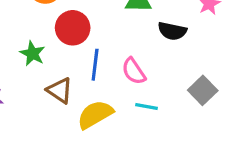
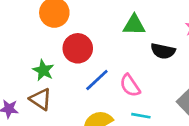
blue line: (95, 65) -> (97, 80), turned 40
brown triangle: (60, 90) -> (41, 99), moved

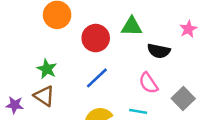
red circle: (78, 48) -> (96, 38), moved
pink semicircle: (130, 85) -> (148, 83), moved

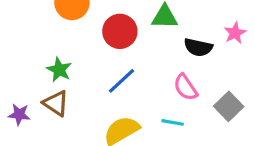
pink star: (188, 29) -> (235, 33), moved

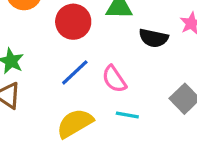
pink semicircle: (185, 87) -> (114, 79), moved

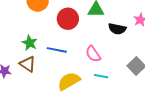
blue line: (75, 72) -> (57, 50), moved, turned 54

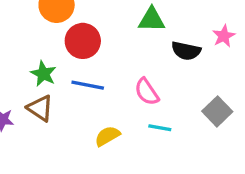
red circle: (68, 19) -> (83, 41), moved
yellow semicircle: (69, 81) -> (107, 136), size x0.7

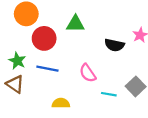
green triangle: (152, 20) -> (75, 24), moved
cyan line: (160, 128) -> (109, 94), moved
yellow semicircle: (107, 136) -> (61, 103), turned 30

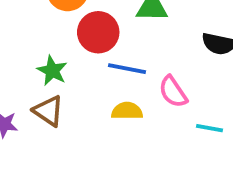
blue line: (47, 69) -> (127, 69), moved
yellow semicircle: (61, 103) -> (127, 111), moved

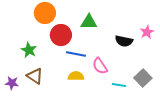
green star: (52, 71) -> (29, 50), moved

